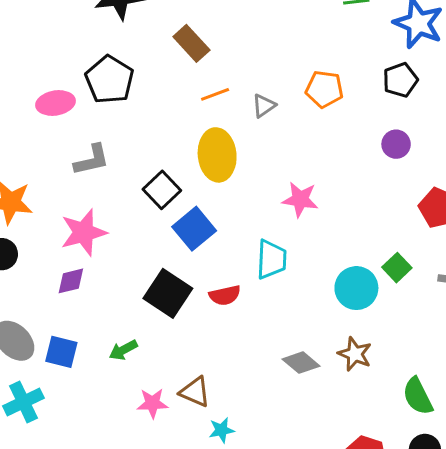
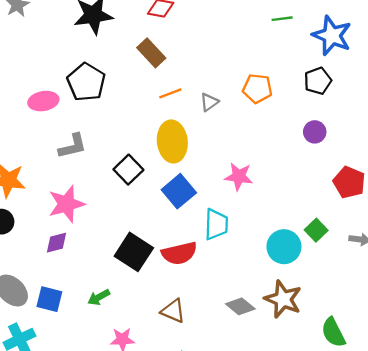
blue square: (194, 229) -> (179, 191), moved
red semicircle: (225, 295) -> (179, 253), size x1.4
brown star: (355, 354) -> (283, 299), size x1.4
brown triangle: (195, 392) -> (173, 311), moved

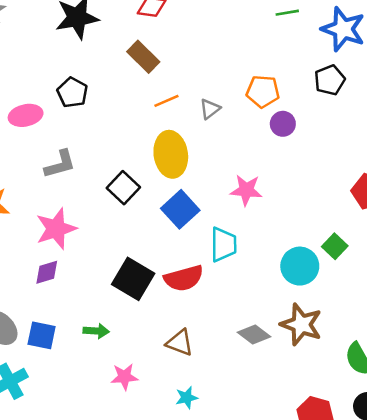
black pentagon: (86, 82) -> (72, 92), size x0.7
purple circle: (315, 132) -> (283, 124), moved
green arrow: (99, 297) -> (96, 331), turned -145

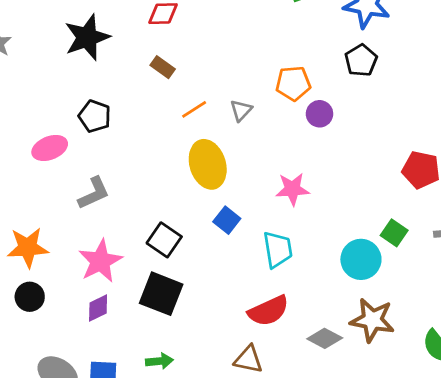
brown rectangle: (143, 57) -> (163, 67), size x0.7
black square: (123, 188) -> (164, 240), moved
blue square: (180, 209) -> (227, 220), size x0.7
red semicircle: (184, 278) -> (268, 311), moved
black square: (133, 279) -> (161, 294), moved

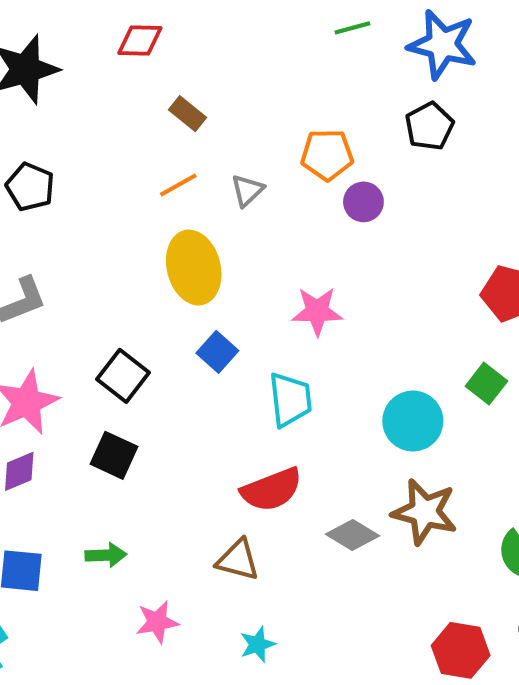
brown rectangle: (163, 67) -> (188, 114), moved
green square: (394, 233) -> (486, 384), moved
black square: (161, 294) -> (114, 455), size x0.7

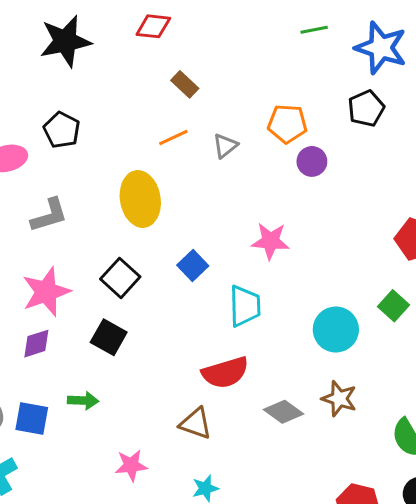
yellow ellipse: (194, 268) -> (140, 199), moved
brown star: (425, 512) -> (339, 399), size x0.7
green arrow: (106, 555) -> (83, 401), moved

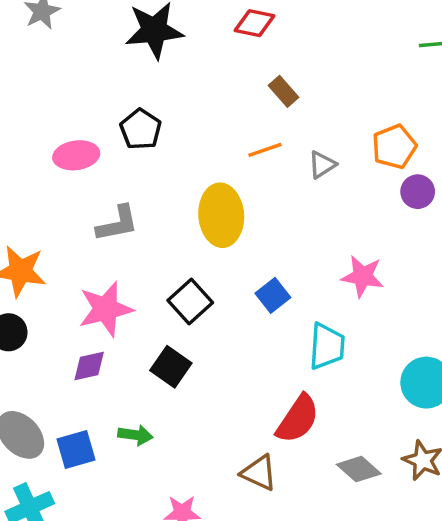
orange pentagon: (287, 124) -> (394, 147), turned -30
red semicircle: (225, 373) -> (298, 419), turned -45
blue square: (32, 418) -> (76, 449), turned -32

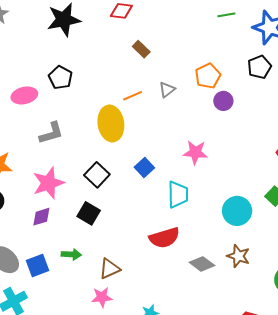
orange line: (265, 150) -> (133, 96), moved
red semicircle: (298, 419) -> (164, 238), turned 44
brown triangle: (259, 473) -> (110, 269), moved, turned -45

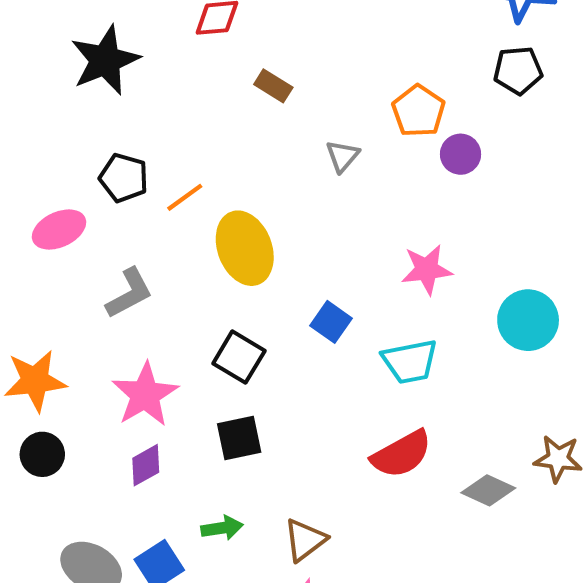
black pentagon: (259, 67) -> (518, 70), turned 30
orange line: (133, 96) -> (185, 197), moved
cyan trapezoid: (178, 194) -> (410, 361), turned 92
cyan circle: (237, 211) -> (528, 320), moved
black square: (89, 213) -> (239, 438), turned -30

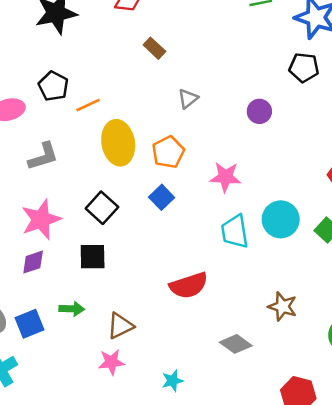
orange pentagon: (418, 111) -> (168, 152), moved
cyan trapezoid: (410, 361) -> (235, 232), moved, turned 81
gray diamond: (488, 490) -> (236, 344), moved

